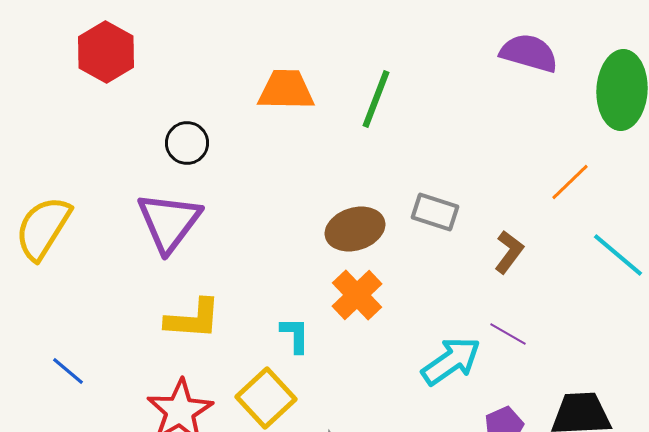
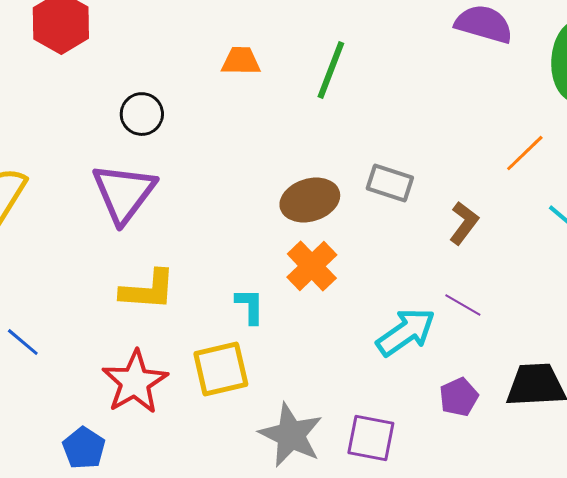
orange trapezoid: (286, 90) -> (241, 61), size x0.7
yellow square: (266, 398) -> (221, 369), turned 30

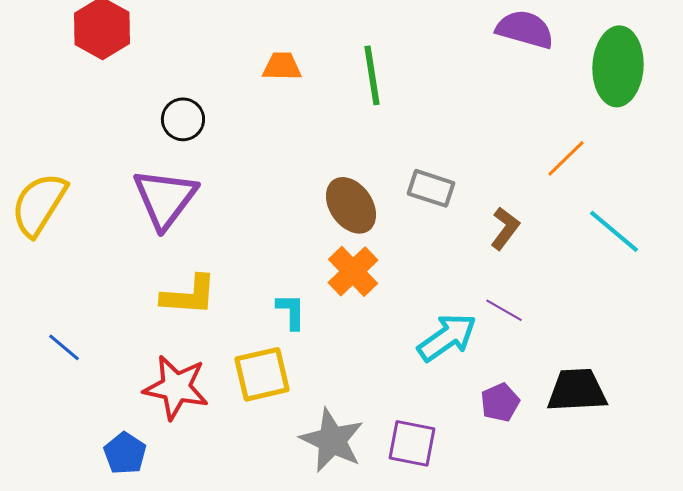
green line: (331, 70) -> (372, 75), turned -30
brown ellipse: (310, 200) -> (351, 205), turned 72
red star: (135, 382) -> (176, 387), turned -30

